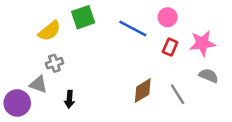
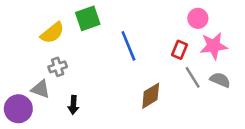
pink circle: (168, 17) -> (198, 18), moved
blue line: (133, 28) -> (128, 46), moved, turned 40
gray line: (178, 94) -> (193, 77), moved

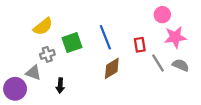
green square: (88, 18) -> (72, 43), moved
red rectangle: (180, 50) -> (140, 45), moved, turned -32
brown diamond: (151, 96) -> (112, 68), moved

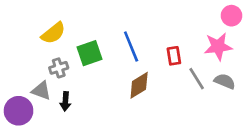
pink circle: (162, 15) -> (231, 16), moved
black arrow: (60, 86) -> (65, 101), moved

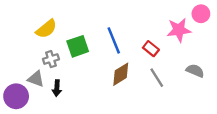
pink star: (218, 46) -> (179, 30), moved
red rectangle: (174, 56) -> (151, 49), turned -42
gray line: (197, 79) -> (157, 78), moved

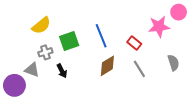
gray semicircle: (195, 71) -> (173, 63), turned 49
black arrow: (57, 88) -> (62, 71), moved, turned -32

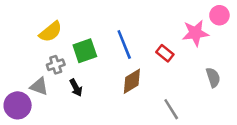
gray line: (139, 69) -> (171, 109), moved

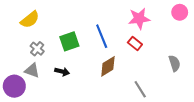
yellow semicircle: (51, 32) -> (30, 20), moved
pink star: (195, 33) -> (139, 19), moved
gray cross: (56, 65) -> (37, 49), moved, turned -32
black arrow: (76, 88) -> (62, 72), turned -48

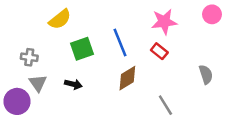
yellow semicircle: (30, 20) -> (60, 19), moved
gray cross: (37, 49) -> (29, 57), moved, turned -32
gray triangle: (32, 71) -> (38, 83), turned 35

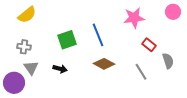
yellow semicircle: (60, 19) -> (27, 15), moved
red rectangle: (159, 51) -> (149, 45), moved
brown diamond: (127, 78) -> (104, 64), turned 60
gray line: (165, 105) -> (141, 72), moved

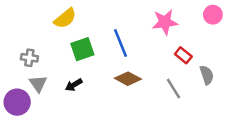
yellow semicircle: (27, 15) -> (65, 18), moved
black arrow: (60, 69) -> (74, 85), turned 136

